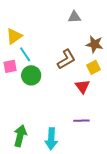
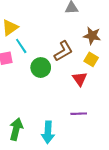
yellow square: (94, 67) -> (91, 59), turned -32
green circle: (31, 75) -> (41, 68), moved

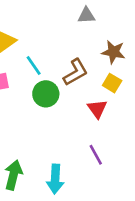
cyan line: (21, 46) -> (34, 65), moved
purple line: (79, 114) -> (96, 155), turned 63

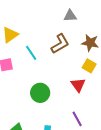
brown L-shape: (76, 72) -> (60, 44), moved
green circle: (46, 94) -> (40, 93), moved

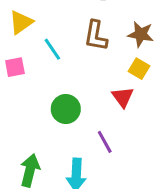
brown L-shape: (60, 44) -> (96, 36), turned 130
purple line: (77, 119) -> (105, 142), moved

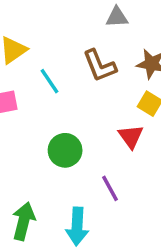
brown L-shape: (96, 36) -> (100, 66), turned -32

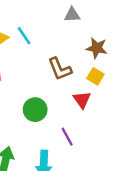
brown L-shape: (100, 66) -> (60, 69), moved
cyan line: (49, 81) -> (24, 36), moved

